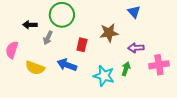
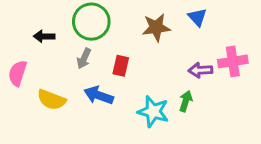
brown star: (109, 33) -> (156, 27), moved
gray arrow: (48, 38) -> (84, 58), moved
pink cross: (159, 65) -> (233, 61), moved

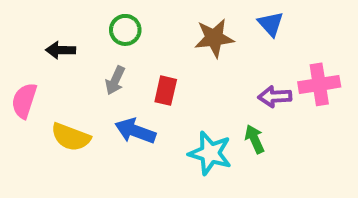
green circle: (91, 22) -> (125, 30), size x0.6
green arrow: (186, 101) -> (255, 139), turned -42

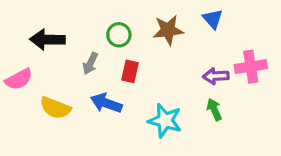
green circle: (125, 30) -> (119, 35), moved
black arrow: (61, 50) -> (47, 40), size x1.5
pink semicircle: (24, 101) -> (19, 79), turned -136
green arrow: (255, 139) -> (214, 109), moved

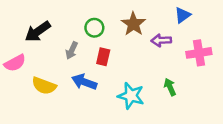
blue triangle: (213, 19) -> (183, 15), moved, turned 36
brown star: (168, 30) -> (133, 24), turned -30
black arrow: (47, 40) -> (38, 32), turned -36
purple arrow: (216, 76) -> (161, 40), moved

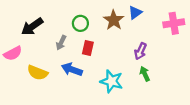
blue triangle: (183, 15) -> (135, 13), moved
purple arrow: (161, 40) -> (140, 51), moved, turned -63
pink cross: (199, 53) -> (174, 23), moved

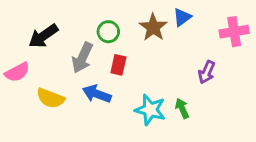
gray arrow: (61, 43) -> (82, 58), size x1.5
purple arrow: (140, 51) -> (207, 72), moved
green arrow: (145, 74) -> (182, 108), moved

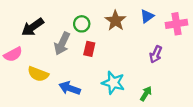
blue triangle: (182, 17) -> (147, 16), moved
blue arrow: (97, 94) -> (70, 88), moved
green arrow: (182, 108) -> (146, 94), moved, turned 56

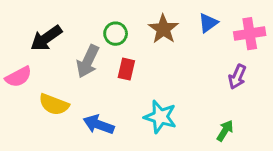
purple arrow: (156, 54) -> (237, 77), moved
green arrow: (146, 94) -> (225, 131), moved

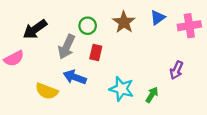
purple arrow: (237, 77) -> (176, 70), moved
yellow semicircle: (54, 104) -> (47, 91), moved
blue arrow: (99, 125) -> (75, 77), moved
green arrow: (225, 131) -> (152, 95), moved

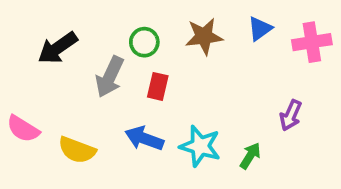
brown star: (124, 22) -> (204, 36), turned 30
pink semicircle: (14, 58) -> (23, 129), moved, turned 60
blue arrow: (75, 77) -> (144, 138), moved

